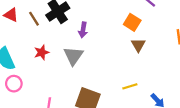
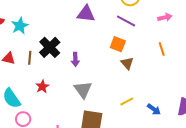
brown line: (34, 19) -> (30, 58), turned 48
gray triangle: (73, 56) -> (83, 90), moved

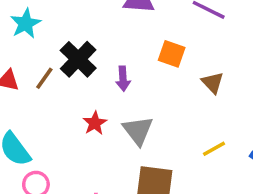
orange square: (118, 44) -> (172, 54), moved
brown line: (30, 58) -> (44, 78), turned 32
red star: (42, 87) -> (95, 123), moved

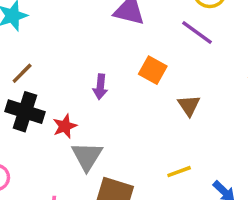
black cross: (78, 59) -> (25, 112), moved, turned -36
gray triangle: (138, 131) -> (87, 156), moved

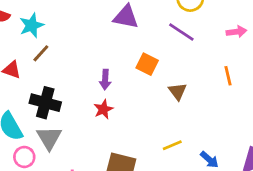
brown line: (22, 73) -> (41, 53), moved
red star: (65, 126) -> (103, 109), moved
gray triangle: (87, 156) -> (49, 138), moved

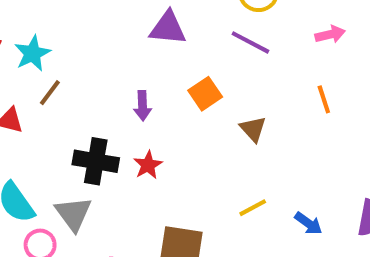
orange square: (147, 64) -> (205, 94), turned 35
purple arrow: (105, 80) -> (143, 106), moved
black cross: (45, 103) -> (96, 161), moved

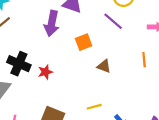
purple arrow: (143, 106) -> (52, 23), moved, size x1.6
brown triangle: (253, 129) -> (104, 66), turned -40

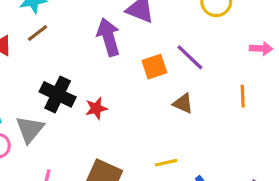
purple line: (113, 21) -> (190, 57), moved
purple arrow: (52, 23) -> (108, 37), turned 150

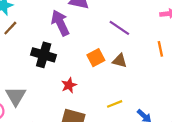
orange square: (154, 67) -> (96, 58), moved
black cross: (58, 94) -> (44, 55), moved
red star: (96, 108) -> (69, 85), moved

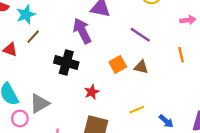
gray triangle: (16, 96) -> (39, 103), turned 30

